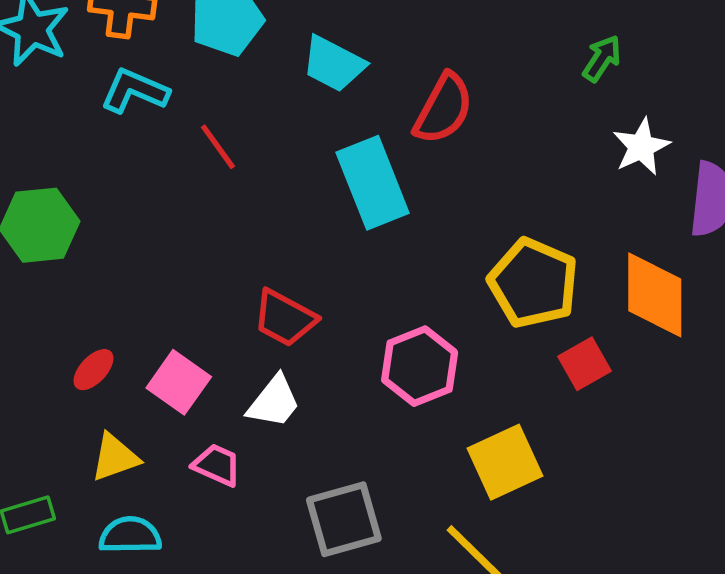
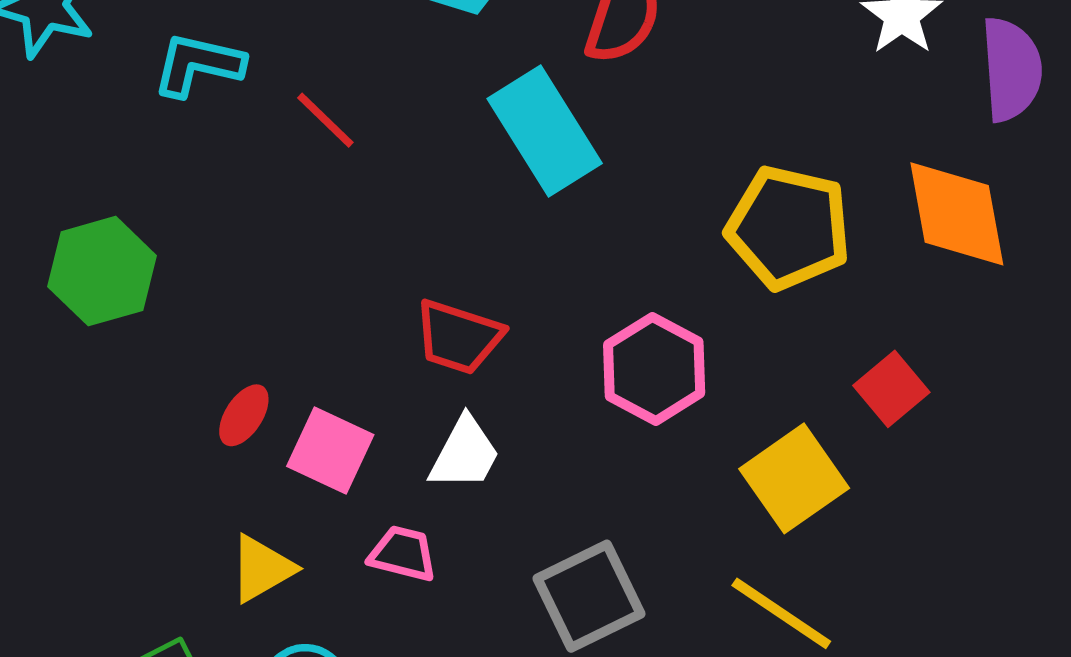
red square: (585, 364) -> (891, 389), moved
red ellipse: (94, 370) -> (244, 415), moved

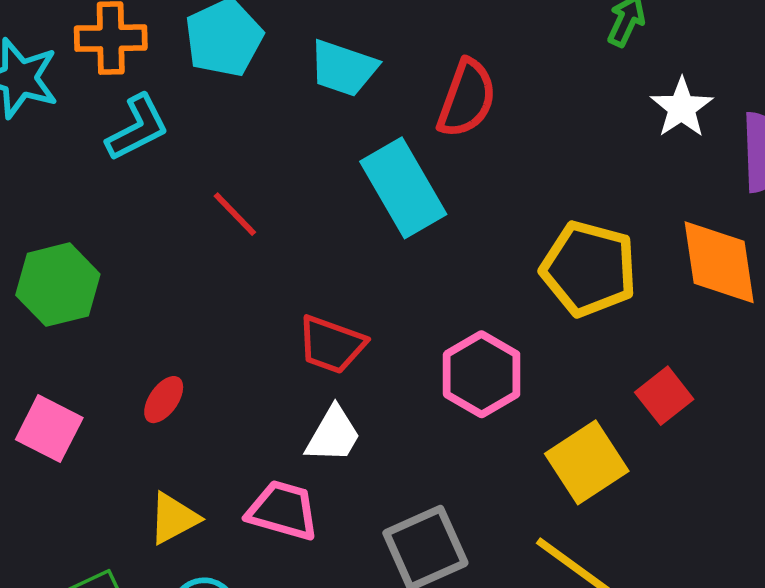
cyan L-shape: (198, 65) -> (137, 128), turned 138
red line: (325, 120) -> (235, 214), moved
pink square: (330, 451) -> (49, 429), moved
pink trapezoid: (403, 554) -> (283, 510), size x1.4

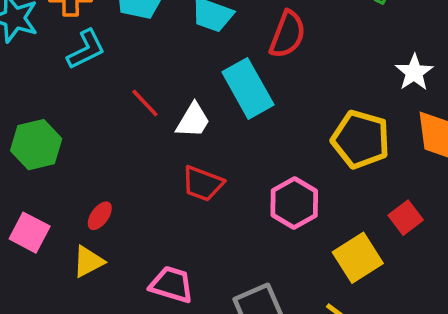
white star: (682, 108) -> (414, 72), moved
white trapezoid: (333, 435) -> (193, 120), moved
yellow triangle: (174, 518) -> (88, 262), moved

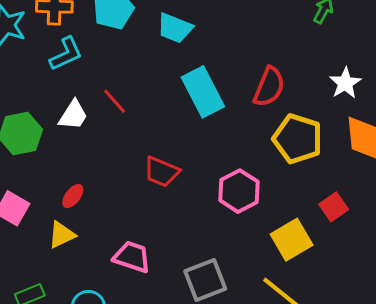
red semicircle: (287, 34) -> (269, 87), moved
white trapezoid: (193, 120) -> (73, 115), moved

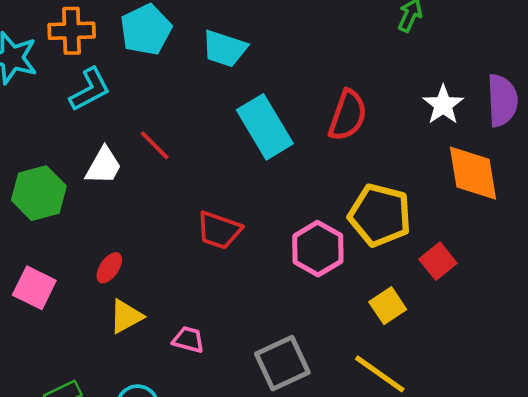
yellow pentagon: (298, 139) -> (380, 215), moved
yellow triangle: (62, 235) -> (126, 316), moved
yellow square: (292, 240) -> (388, 306), size x0.7
pink trapezoid: (132, 257) -> (188, 340), size x0.7

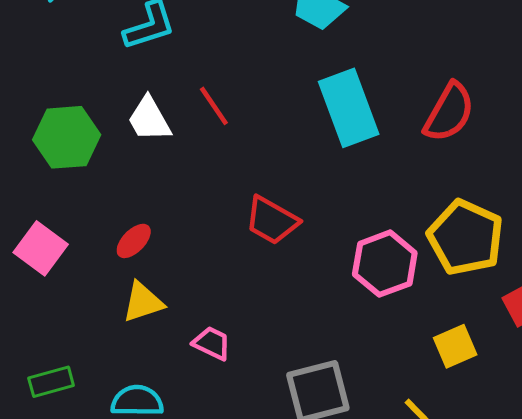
white trapezoid: (104, 166) -> (149, 119), turned 111

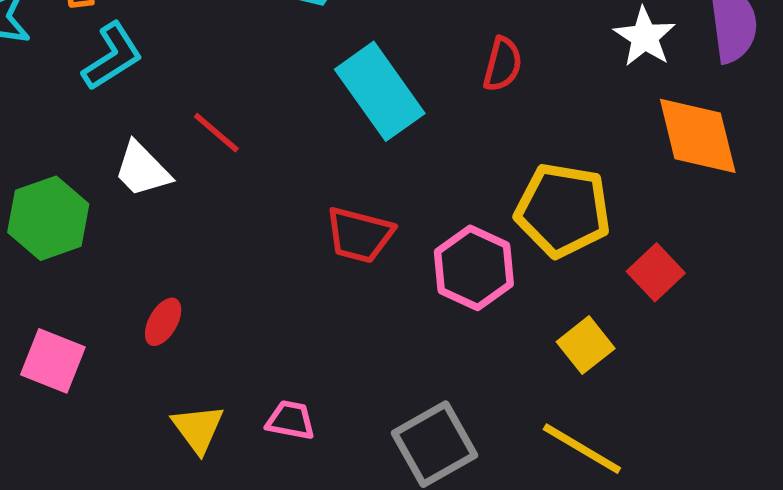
red semicircle: (449, 112) -> (503, 64), size x0.7
red trapezoid: (272, 220) -> (359, 235), moved
yellow triangle: (143, 302) -> (198, 429), moved, turned -33

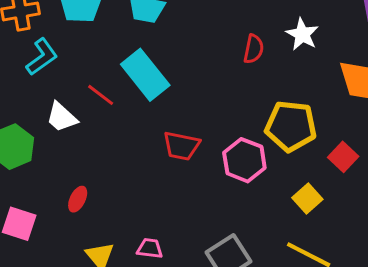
white star: (645, 37) -> (302, 34), moved
cyan rectangle: (380, 91) -> (145, 75), moved

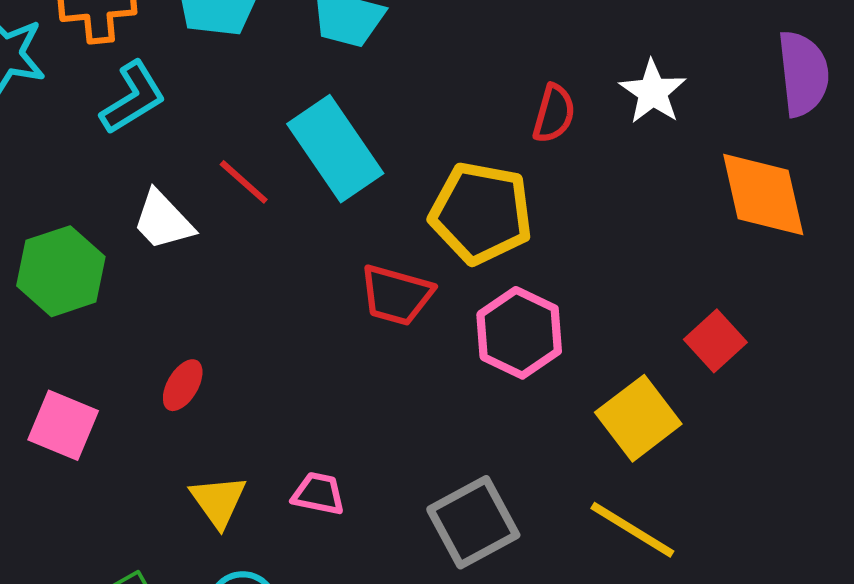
yellow pentagon: (291, 126) -> (481, 213), moved
yellow square: (307, 199) -> (638, 418), size x1.4

